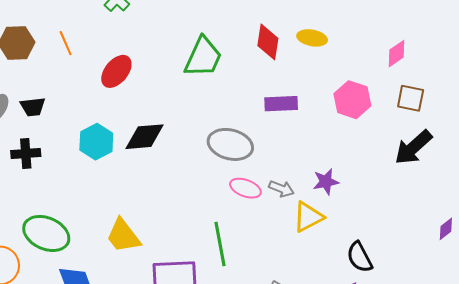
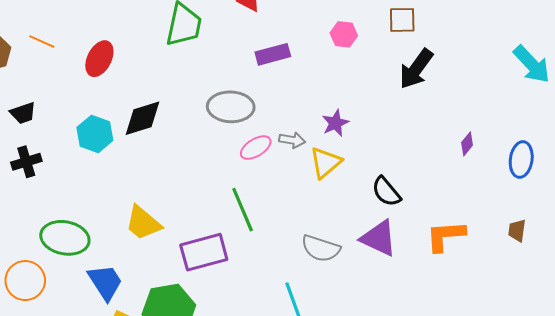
orange line: (66, 43) -> (42, 42), turned -30
pink hexagon: (352, 100) -> (344, 34), size x0.7
pink ellipse: (245, 188) -> (256, 148), turned -40

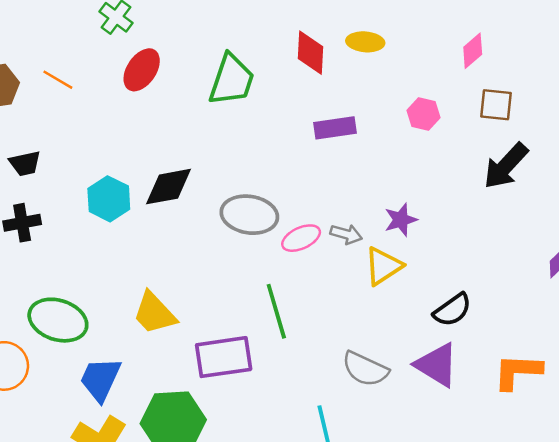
red ellipse: (99, 59) -> (142, 70), moved
gray ellipse: (231, 107) -> (249, 215), moved
black semicircle: (386, 192) -> (452, 310), turned -92
blue trapezoid: (105, 282) -> (100, 379), turned -129

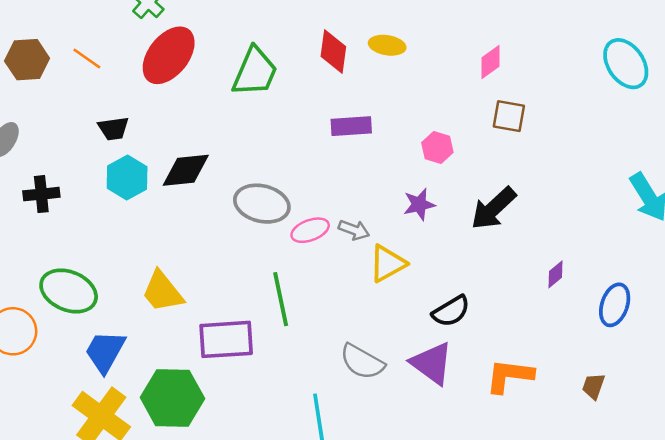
red ellipse: (142, 70) -> (169, 55), size x1.4
pink hexagon: (424, 114) -> (437, 147), moved
black trapezoid: (25, 163) -> (113, 129), moved
black arrow: (506, 166) -> (493, 208), moved
purple star: (401, 220) -> (419, 204), moved

